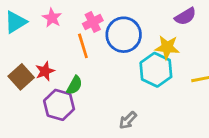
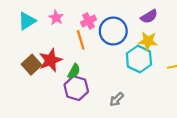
purple semicircle: (185, 16) -> (149, 16), moved
red star: (45, 71) -> (50, 60), size x1.5
purple hexagon: (59, 105) -> (76, 88), moved

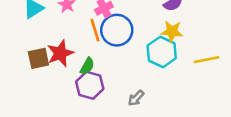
blue circle: (113, 31) -> (117, 30), moved
brown square: (31, 65) -> (38, 58), turned 30

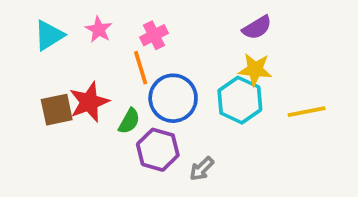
blue circle: (117, 30) -> (173, 98), moved
purple hexagon: (90, 85) -> (158, 150), moved

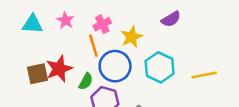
cyan triangle: (49, 35) -> (32, 24), turned 35
yellow star: (255, 70) -> (132, 37), moved, turned -30

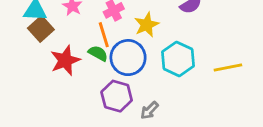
brown square: (37, 74) -> (41, 29), moved, turned -30
green semicircle: (86, 81) -> (98, 53), moved, turned -90

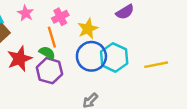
blue circle: (128, 58) -> (91, 56), moved
purple hexagon: (117, 96) -> (49, 71), moved

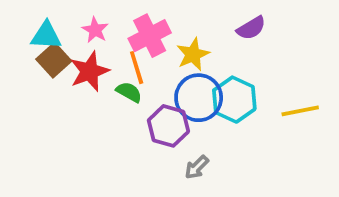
pink cross: (60, 17) -> (150, 36), size x1.5
red star: (20, 59) -> (89, 71), moved
purple hexagon: (49, 71) -> (168, 126), moved

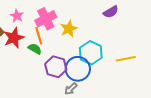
purple semicircle: (251, 28) -> (111, 12), moved
blue circle: (199, 98) -> (78, 69), moved

